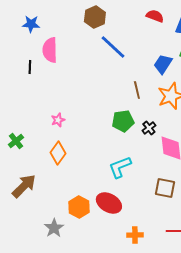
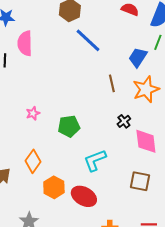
green pentagon: (123, 121) -> (69, 126), moved
orange diamond: (58, 153) -> (33, 161), moved
orange hexagon: (79, 207) -> (54, 187), moved

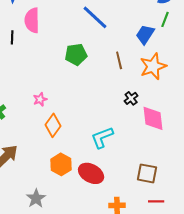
pink star: (33, 113) -> (40, 99), moved
green pentagon: (69, 126) -> (76, 54), moved
orange diamond: (33, 161) -> (53, 125), moved
brown square: (140, 181) -> (147, 173), moved

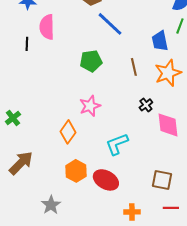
blue trapezoid: (145, 34) -> (160, 41), turned -45
pink star: (40, 99) -> (90, 106), moved, size x1.5

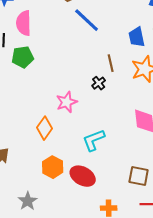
green pentagon: (91, 61) -> (23, 57), moved
black cross: (146, 105) -> (99, 83), moved

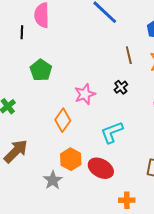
green pentagon: (23, 57) -> (41, 70), moved, turned -30
black cross: (99, 83) -> (121, 87), moved
gray star: (28, 201) -> (53, 180), moved

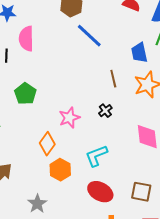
orange hexagon: (71, 159) -> (60, 170), moved
red ellipse: (101, 168) -> (100, 192), moved

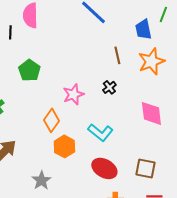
cyan L-shape: (96, 156) -> (100, 132), turned -120

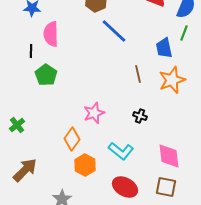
green pentagon: (29, 70) -> (46, 75), moved
black cross: (109, 87) -> (140, 116), moved, turned -32
pink diamond: (151, 113) -> (169, 156), moved

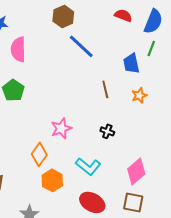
orange star: (172, 80) -> (139, 95), size x0.6
pink diamond: (169, 156) -> (136, 171), turned 56

